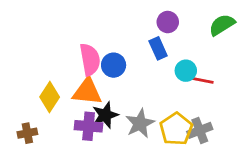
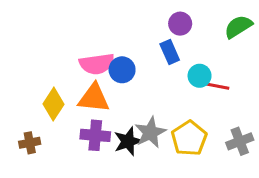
pink semicircle: (90, 60) -> (97, 64), turned 92
black star: (105, 115) -> (128, 141), moved
gray cross: (200, 130) -> (240, 141), moved

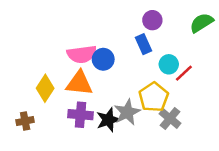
red line: (217, 86) -> (184, 73), turned -54
yellow pentagon: (189, 138) -> (154, 97), moved
gray cross: (240, 141) -> (170, 119), moved, turned -30

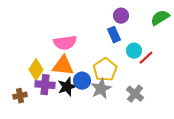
blue circle: (103, 59) -> (82, 81), moved
yellow pentagon: (154, 97) -> (105, 70), moved
purple cross: (81, 115) -> (45, 85), moved
black star: (108, 120) -> (67, 87), moved

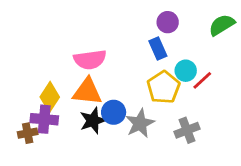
yellow pentagon: (105, 70) -> (163, 87), moved
purple cross: (45, 85) -> (44, 119), moved
gray cross: (135, 94) -> (187, 130), turned 30

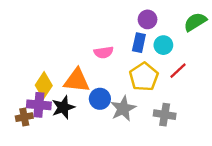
blue rectangle: (158, 48) -> (139, 43), turned 36
pink semicircle: (90, 60) -> (104, 52), moved, size x0.7
cyan circle: (186, 71) -> (163, 45), moved
black star: (93, 121) -> (63, 107), moved
gray cross: (187, 130) -> (165, 115), turned 30

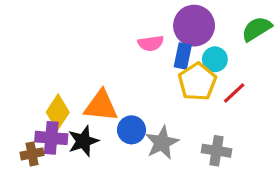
purple circle: (148, 19) -> (194, 26), size x1.6
pink semicircle: (104, 52) -> (151, 43), moved
yellow pentagon: (144, 77) -> (197, 82), moved

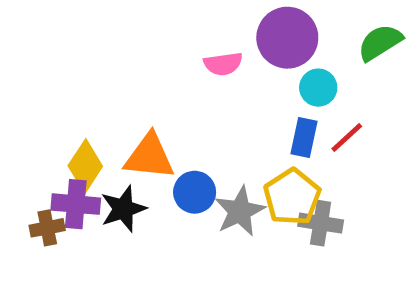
blue rectangle: (183, 56) -> (304, 138), moved
yellow pentagon: (197, 82) -> (292, 197), moved

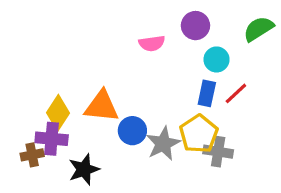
purple circle: (287, 38) -> (195, 26), size x0.7
black star: (123, 209) -> (84, 169), moved

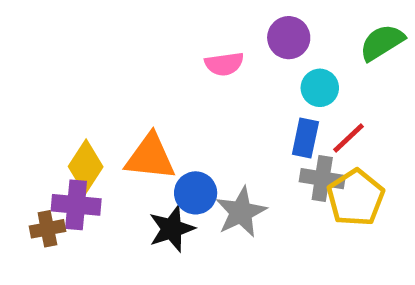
yellow pentagon: (199, 134) -> (356, 198), moved
gray cross: (218, 152) -> (322, 179), moved
black star: (84, 169) -> (172, 229), moved

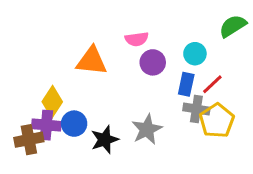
purple circle: (289, 38) -> (153, 62), moved
orange triangle: (150, 157) -> (92, 61), moved
blue circle: (196, 193) -> (74, 124), moved
brown cross: (47, 229) -> (29, 140), size x1.4

